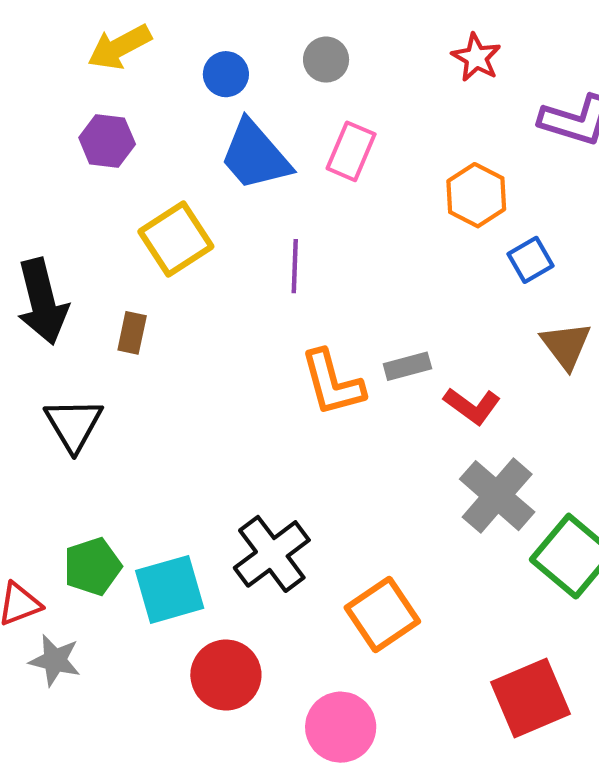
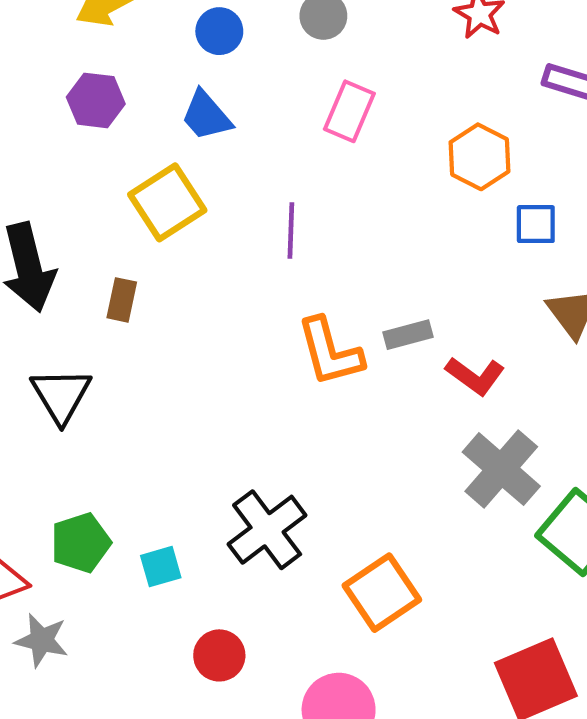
blue trapezoid: (255, 156) -> (206, 116), moved, size x0.7
blue square: (530, 260) -> (536, 224), turned 30
cyan square: (170, 589) -> (161, 567), size x0.6
red circle: (226, 675) -> (219, 655), size x0.7

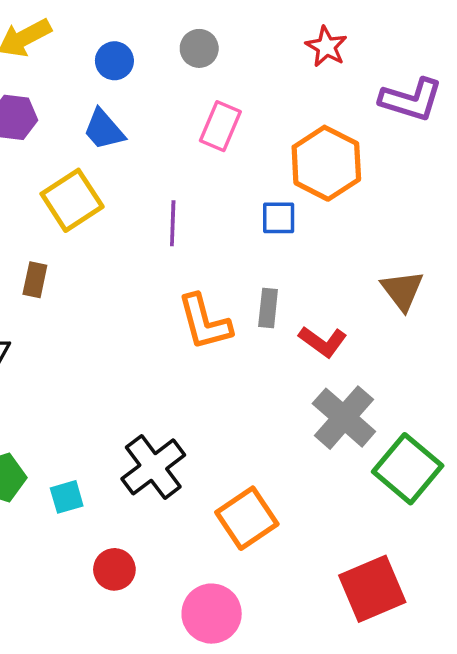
orange hexagon: (479, 157) -> (326, 163), size x1.4
blue square: (536, 224) -> (279, 218), moved
gray rectangle: (408, 335) -> (268, 308), turned -69

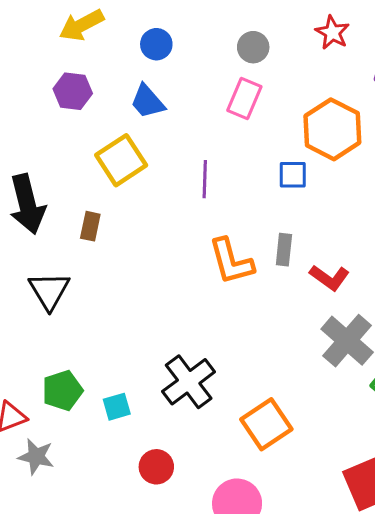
gray circle: (199, 48) -> (253, 47), moved

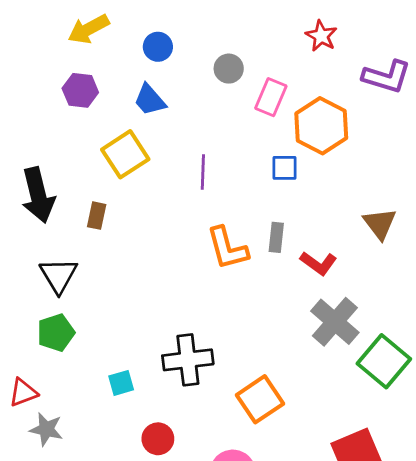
gray circle: (253, 47) -> (229, 69), moved
pink rectangle: (244, 99) -> (271, 97), moved
black cross: (189, 382) -> (188, 360), turned 30
green pentagon: (62, 391) -> (56, 333), moved

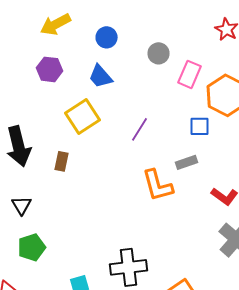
purple line: (203, 172) -> (140, 129), turned 30
gray rectangle: (276, 237) -> (187, 162), moved, turned 65
black triangle: (59, 275) -> (22, 205), moved, size x0.7

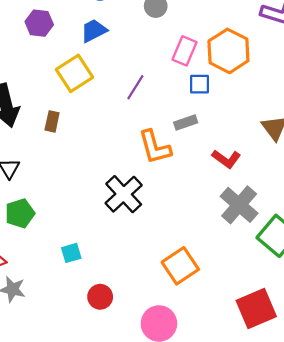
pink rectangle: (190, 74) -> (185, 51), moved
blue trapezoid: (101, 76) -> (94, 31), turned 104
black cross: (129, 267) -> (124, 194), moved, turned -36

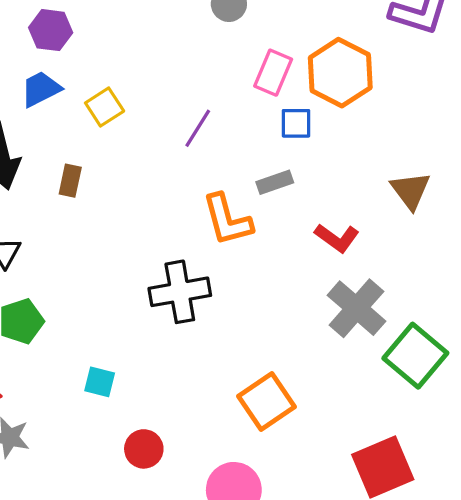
blue trapezoid: (94, 31) -> (41, 89), moved
yellow square: (74, 73) -> (105, 107), size x0.7
black cross: (124, 194) -> (180, 292), turned 33
cyan square: (71, 253) -> (100, 382), turned 30

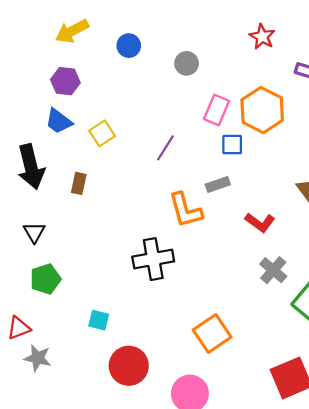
blue trapezoid: (41, 89) -> (59, 121), turned -116
gray cross: (357, 308) -> (273, 270), size x0.7
red circle: (144, 449) -> (129, 366), size x1.5

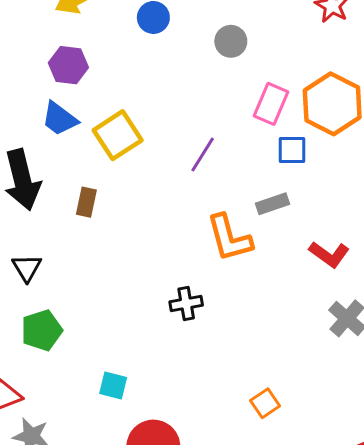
yellow square: (102, 133) -> (118, 135), size x1.4
black cross: (153, 259) -> (186, 304), size x0.6
orange square: (212, 334) -> (265, 403), size x0.6

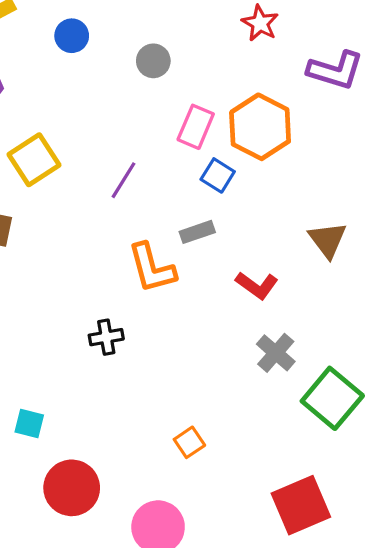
blue square: (292, 150) -> (218, 175), turned 32

